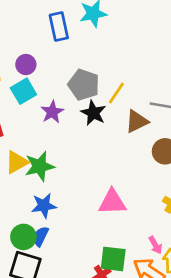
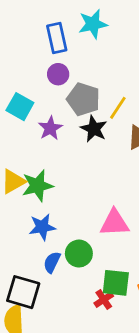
purple circle: (26, 64) -> (58, 74), moved
cyan square: (23, 91) -> (20, 107), turned -30
blue semicircle: (41, 236) -> (52, 262), moved
green circle: (23, 237) -> (79, 254), moved

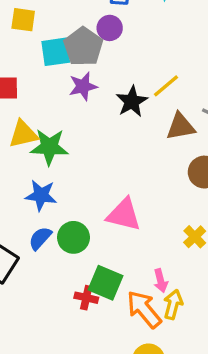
gray pentagon: (83, 99) -> (83, 47), moved
cyan square: (20, 107) -> (56, 52), turned 36
red cross: (104, 300) -> (86, 298), turned 30

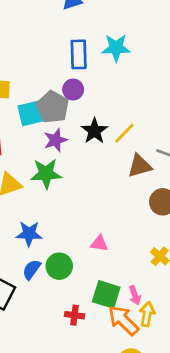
black star: (132, 101) -> (94, 131), moved
green star: (49, 147) -> (46, 174), moved
pink triangle: (124, 215) -> (99, 243), size x0.6
green square: (105, 283) -> (106, 294), moved

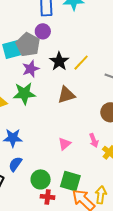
brown triangle: (140, 166) -> (66, 95), moved
pink triangle: (99, 243) -> (65, 144), turned -48
green circle: (59, 266) -> (41, 179), moved
pink arrow: (135, 295) -> (94, 140), moved

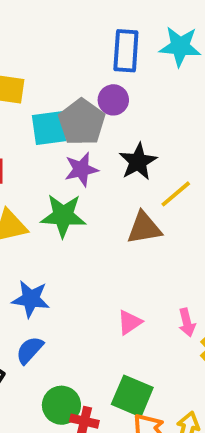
yellow line: (81, 63) -> (176, 194), moved
green circle: (41, 179) -> (61, 405), moved

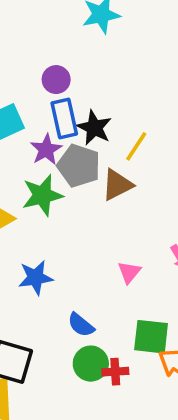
blue rectangle: (126, 51) -> (64, 118), moved
gray pentagon: (82, 122) -> (79, 166), moved
blue semicircle: (30, 350) -> (81, 325), moved, turned -76

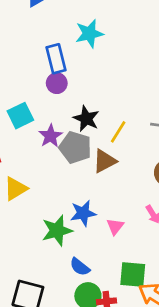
blue rectangle: (64, 118) -> (56, 59), moved
green star: (42, 195) -> (57, 231), moved
blue star: (36, 278) -> (83, 213), moved

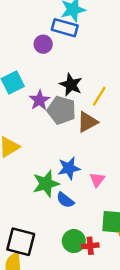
blue rectangle: (56, 59) -> (65, 28), moved, turned -60
purple circle: (57, 83) -> (43, 44), moved
blue semicircle: (80, 267) -> (65, 200), moved

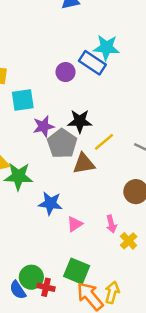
black star: (71, 85) -> (80, 121), turned 30
green star: (46, 184) -> (18, 176), moved
blue semicircle: (65, 200) -> (18, 290), moved

